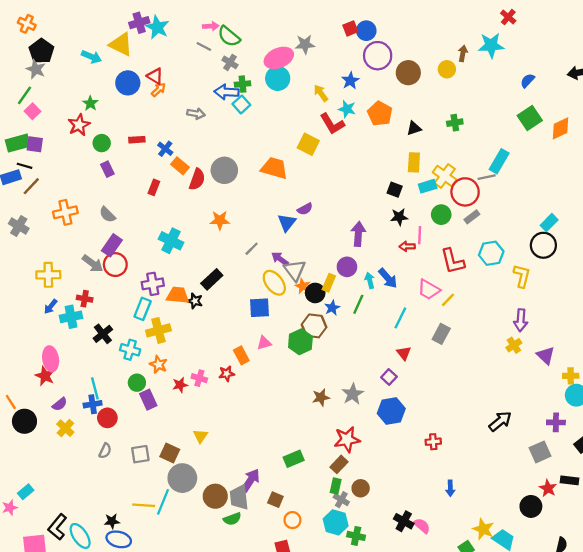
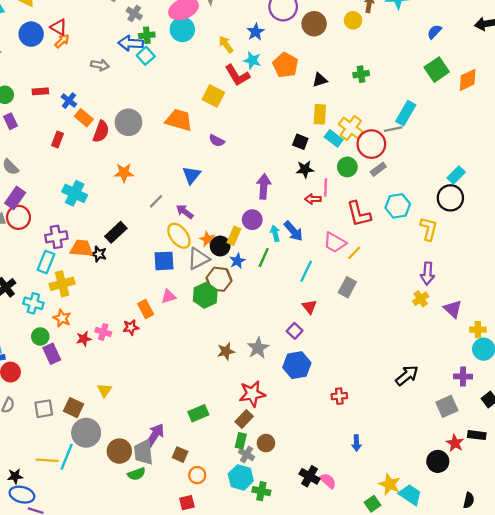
cyan rectangle: (428, 186) -> (334, 138), turned 54
purple semicircle: (305, 209) -> (217, 141), moved, turned 56
gray triangle: (295, 270) -> (198, 259), moved, turned 40

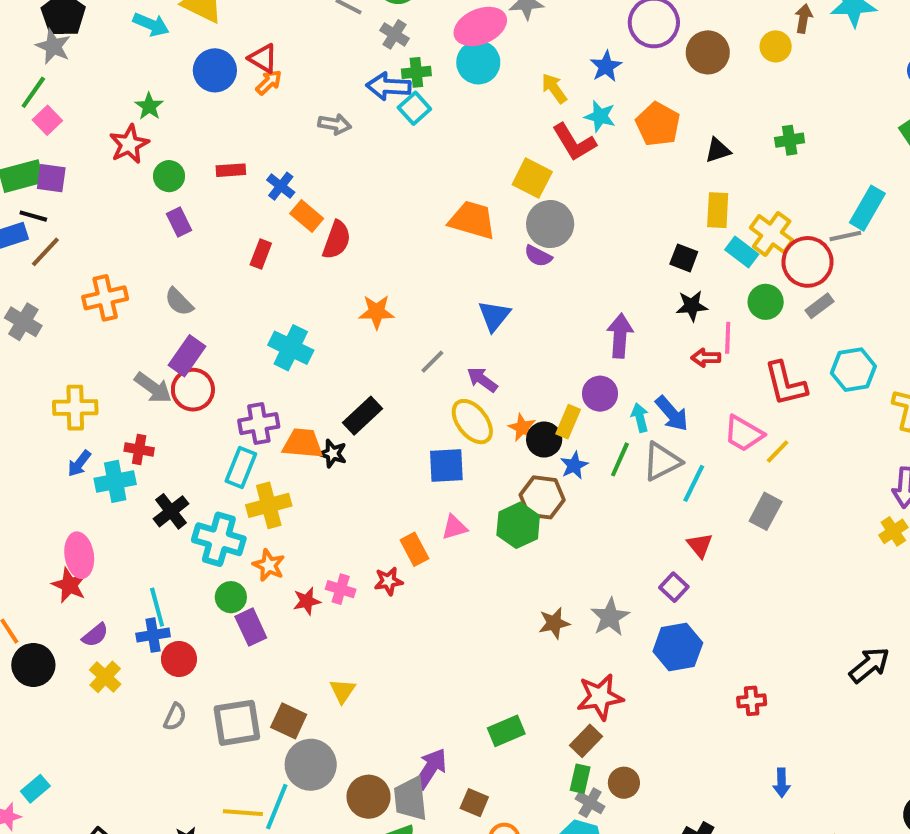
gray circle: (128, 122) -> (550, 224), moved
gray triangle: (198, 259) -> (662, 461), moved
cyan cross: (33, 303) -> (219, 539), size x1.4
gray square: (44, 409) -> (237, 723), size x1.4

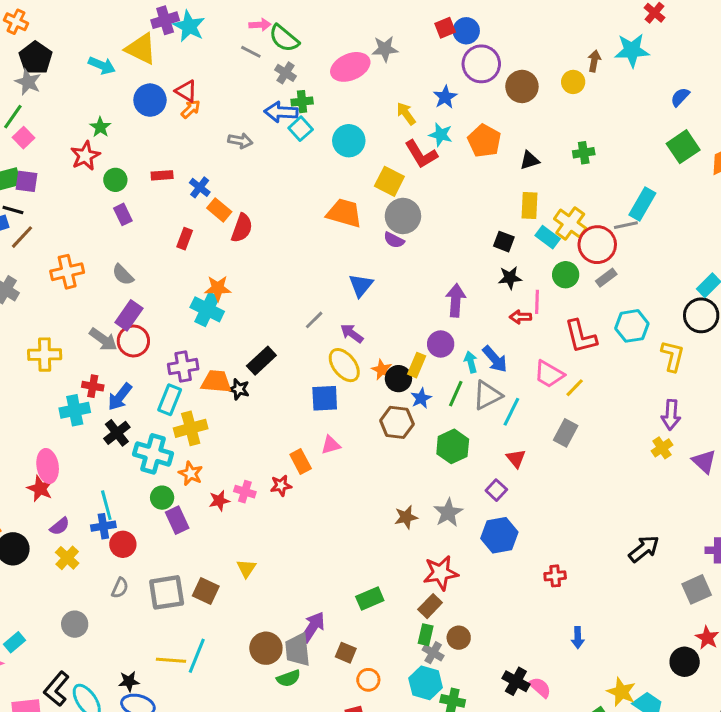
cyan circle: (478, 62) -> (349, 141), moved
orange star: (377, 312) -> (218, 288), moved
blue arrow: (79, 463) -> (120, 397), moved, size x1.4
green hexagon: (518, 525) -> (453, 446), moved
gray circle: (311, 765) -> (75, 624), moved, size x0.7

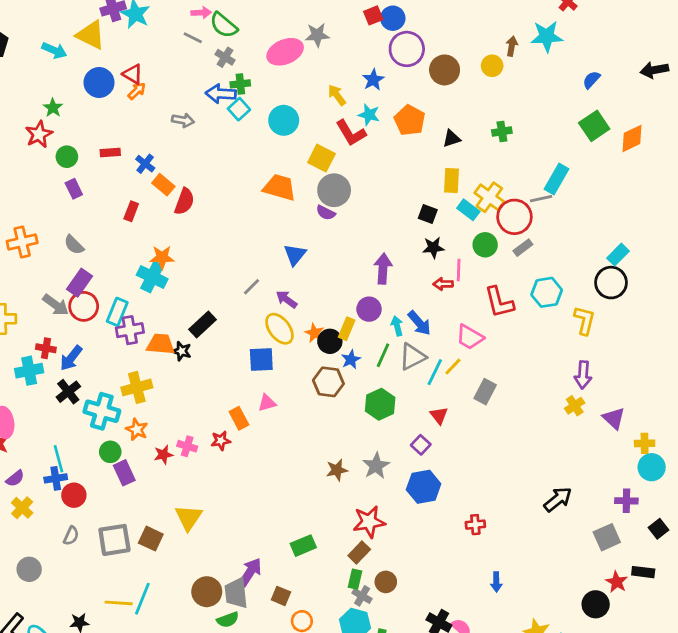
yellow line: (575, 388) -> (453, 366), moved
cyan rectangle: (170, 400) -> (117, 312), moved
yellow triangle: (246, 568) -> (189, 518), size x1.5

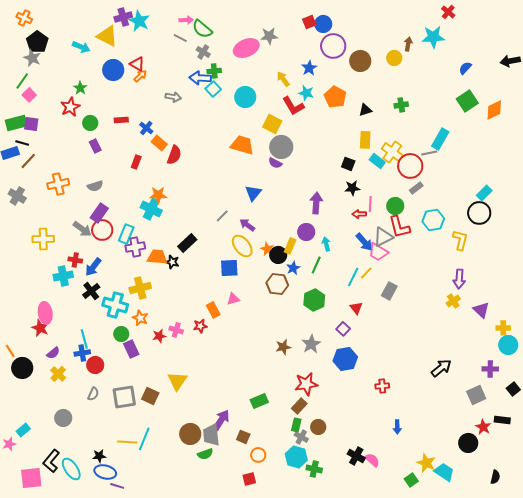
gray semicircle: (74, 245) -> (95, 186), turned -63
green circle: (485, 245) -> (395, 206), moved
blue arrow: (419, 323) -> (364, 242), moved
gray triangle: (412, 357) -> (383, 237), moved

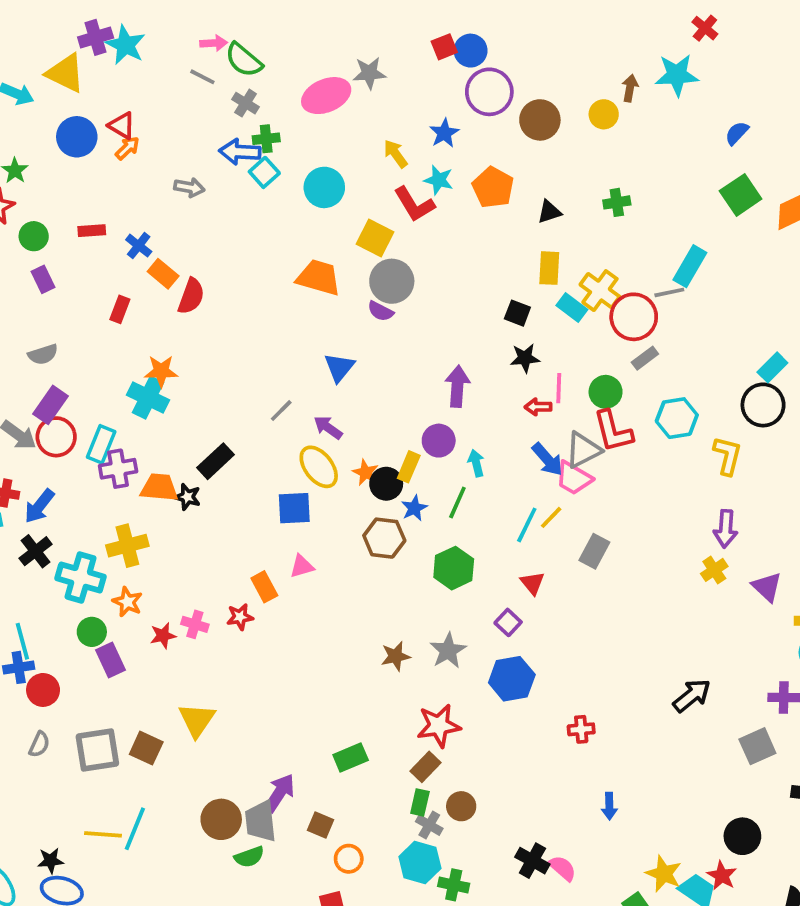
red star: (483, 427) -> (722, 876), moved

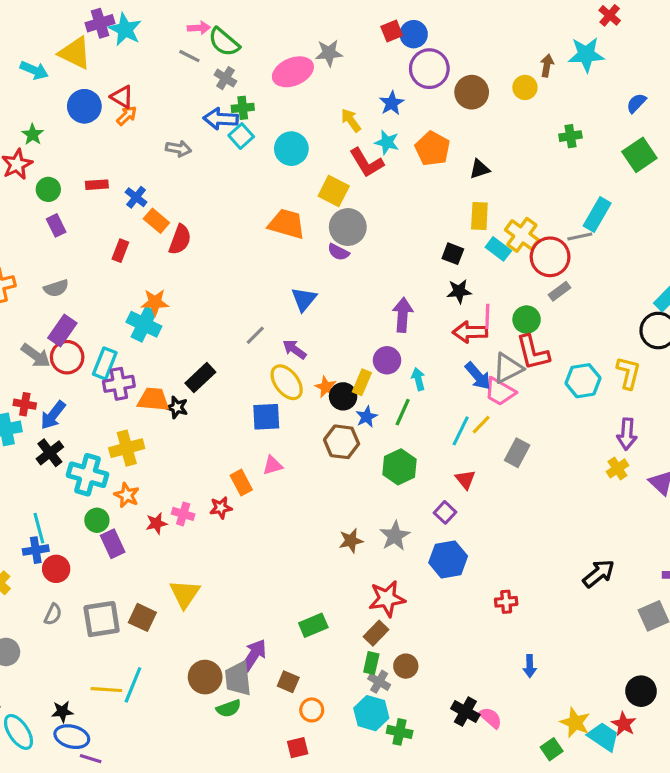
green cross: (617, 202) -> (570, 136), moved
red arrow: (538, 407) -> (470, 332), size x1.5
cyan hexagon: (677, 418) -> (583, 381), moved

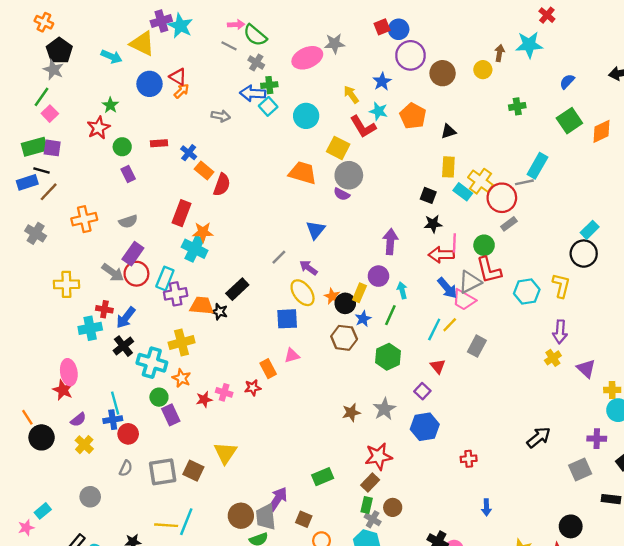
red rectangle: (120, 251) -> (182, 213), moved, size x1.5

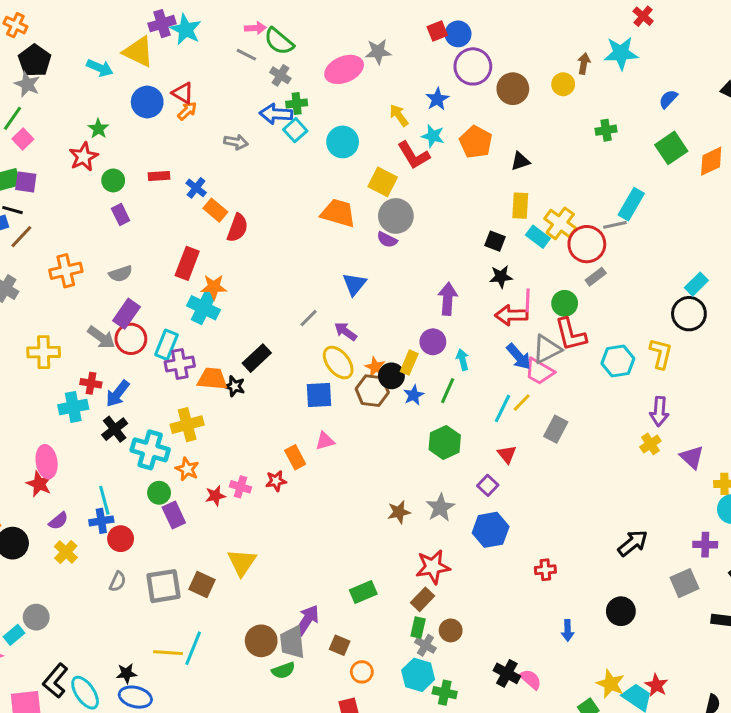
brown hexagon: (344, 338) -> (372, 391), moved
gray circle: (90, 497) -> (36, 617), moved
black circle: (571, 526) -> (621, 611), moved

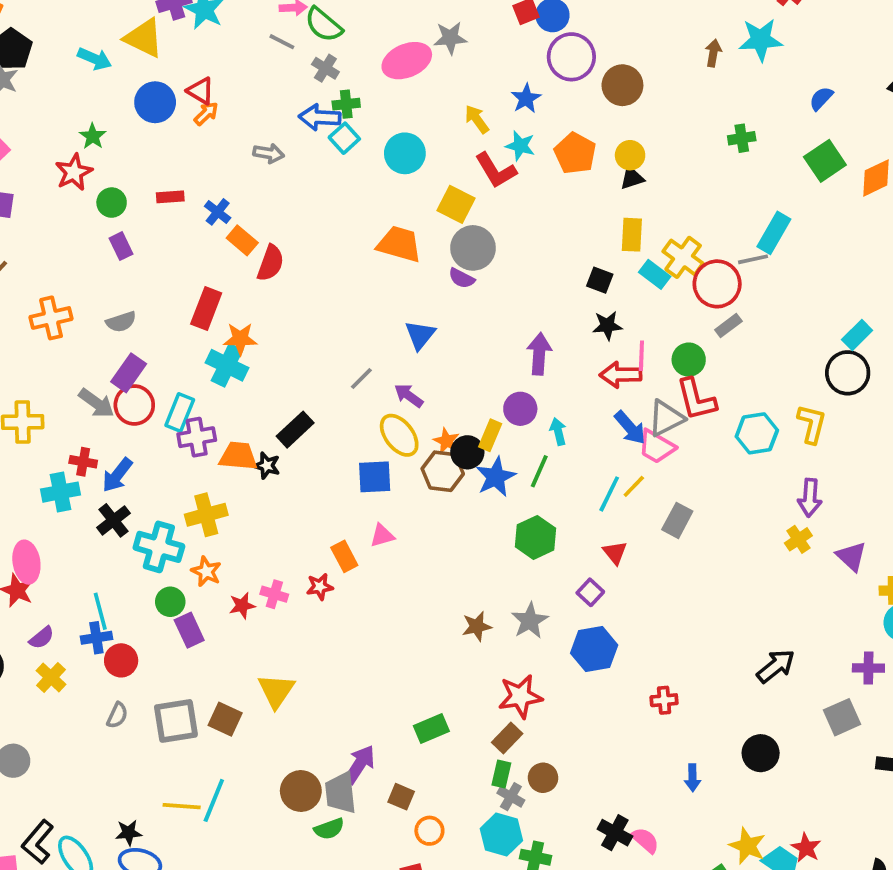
yellow circle: (563, 84) -> (630, 155), moved
blue star: (414, 395) -> (496, 477), size x1.5

